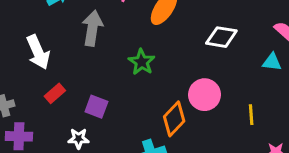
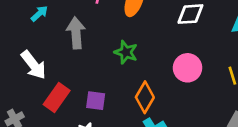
red rectangle: (55, 93) -> (57, 98), size x1.5
orange diamond: (174, 119) -> (145, 97), moved

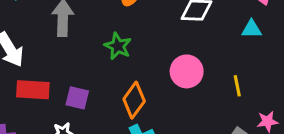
red rectangle: (57, 98) -> (33, 90), turned 52

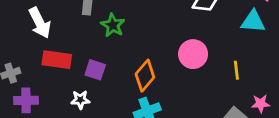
cyan triangle: (252, 29) -> (253, 21), size x1.4
green star: (118, 46) -> (113, 25), moved

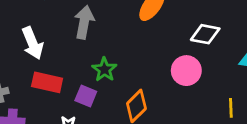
green star: (113, 25) -> (104, 69), moved
pink circle: (193, 54) -> (186, 71), moved

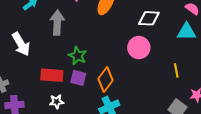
red rectangle: (47, 82) -> (52, 75), moved
purple square: (86, 96) -> (78, 78), moved

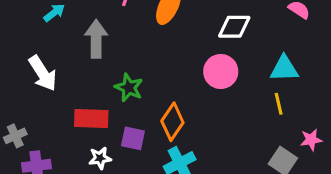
cyan triangle: (187, 32) -> (284, 69), moved
purple square: (78, 78) -> (133, 138), moved

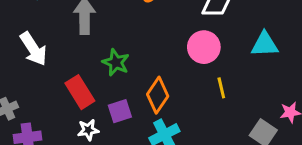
yellow line: (279, 104) -> (221, 88), moved
red rectangle: (91, 119) -> (80, 92), turned 56
purple square: (133, 138) -> (120, 111), turned -30

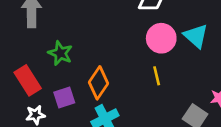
cyan triangle: (265, 44) -> (196, 36), turned 44
pink circle: (204, 47) -> (161, 38), moved

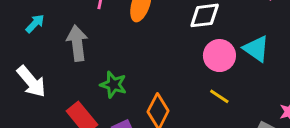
yellow line: (157, 76) -> (219, 96), turned -36

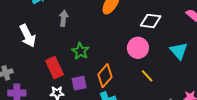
gray arrow: (77, 43) -> (63, 18), size x0.7
pink circle: (219, 56) -> (138, 48), moved

